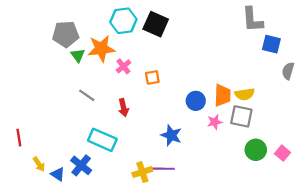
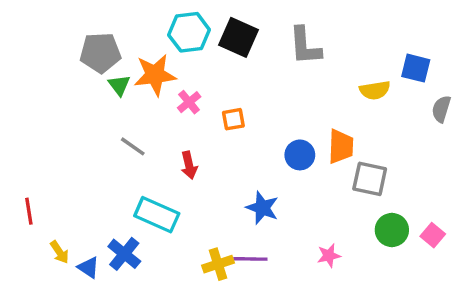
gray L-shape: (252, 20) -> (305, 46), moved
yellow semicircle: (245, 94) -> (375, 90), moved
pink star: (215, 122) -> (329, 256), moved

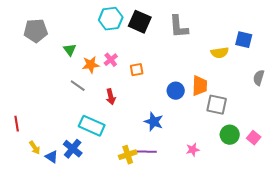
gray pentagon: (100, 53) -> (36, 31), moved
orange star: (155, 75) -> (91, 65), moved, size x0.7
gray semicircle: (441, 109) -> (259, 78), moved

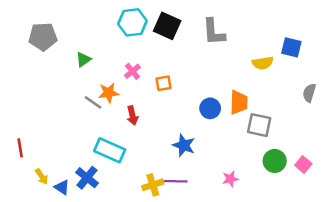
green triangle: (70, 50) -> (83, 59), turned 32
orange star: (91, 65) -> (109, 93), moved

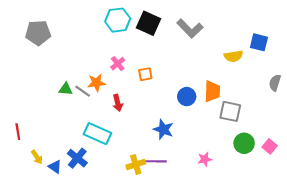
gray L-shape: (214, 32) -> (190, 29), turned -40
green triangle: (83, 59) -> (66, 89), moved, turned 40

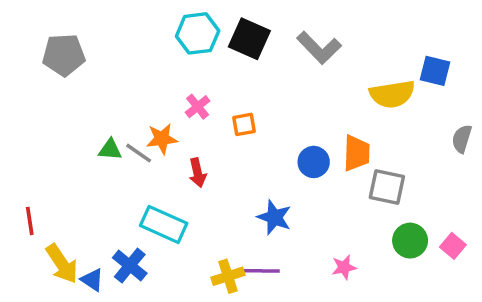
yellow semicircle: (233, 56) -> (392, 94), size x1.4
yellow arrow: (37, 157) -> (62, 264), size x1.6

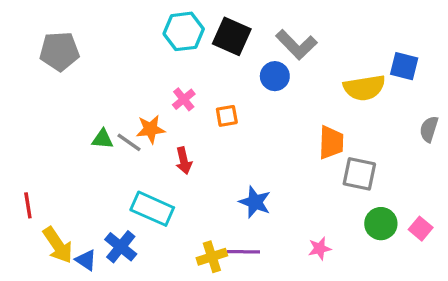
blue circle: (314, 162) -> (275, 76), moved

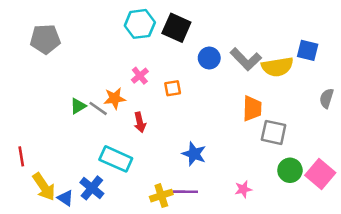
gray L-shape: (296, 45) -> (246, 59), moved
green triangle: (103, 139) -> (78, 106), turned -36
pink square: (421, 229) -> (320, 174), size x1.6

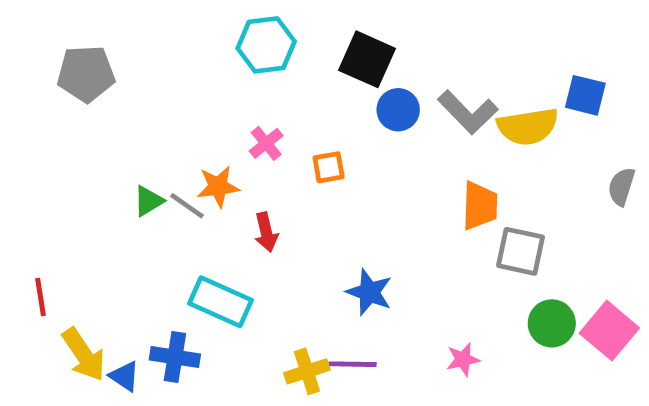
black square: (176, 28) -> (367, 59), moved
blue cross: (92, 188) -> (175, 357), turned -30

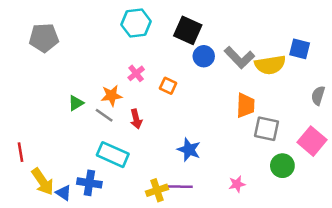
orange square: (329, 167) -> (168, 86), turned 35
gray line: (187, 206) -> (104, 115), moved
pink square: (609, 331) -> (312, 141), moved

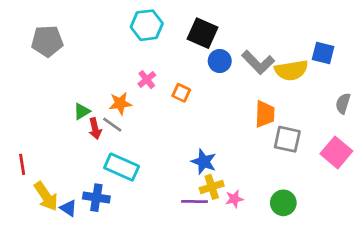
red arrow: (136, 119) -> (95, 129), moved
green circle: (282, 166) -> (283, 203), moved
pink star: (237, 184) -> (234, 199), moved
yellow cross: (157, 190) -> (212, 187), moved

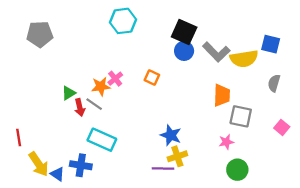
black square: (202, 33) -> (184, 32), moved
pink cross: (147, 80) -> (115, 79), moved
gray semicircle: (343, 103) -> (274, 83), moved
pink square: (336, 152) -> (282, 127), size x0.6
pink star: (234, 199) -> (226, 142), moved

